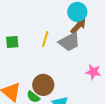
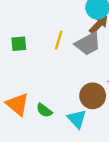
brown circle: (43, 85) -> (93, 96), moved

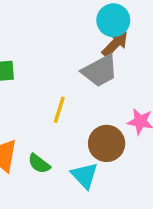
yellow line: (59, 40) -> (59, 110), moved

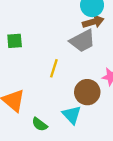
brown arrow: (115, 44) -> (93, 22), turned 30
green semicircle: (39, 164) -> (40, 124), moved

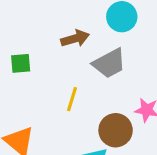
brown arrow: (93, 22) -> (75, 38), moved

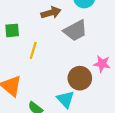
yellow line: (72, 99) -> (33, 50), moved

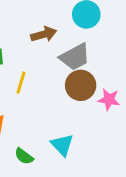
brown circle: (80, 78) -> (81, 85), moved

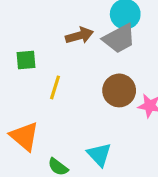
gray trapezoid: (75, 57) -> (119, 39), moved

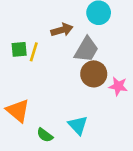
gray trapezoid: (119, 39) -> (86, 49), moved, turned -32
yellow line: (55, 87) -> (34, 52), moved

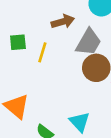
yellow line: (34, 52) -> (42, 52), moved

